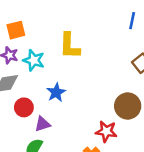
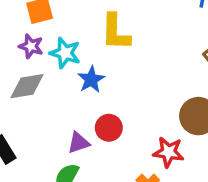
blue star: (56, 92) -> (91, 80), moved
red circle: (24, 107) -> (109, 128), moved

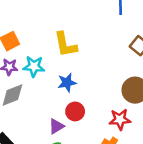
blue star: (91, 80) -> (67, 83), moved, turned 30

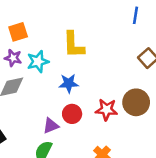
cyan star: (34, 66) -> (38, 62), turned -30
red star: (120, 119) -> (106, 110), moved

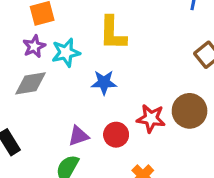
purple star: (13, 58) -> (34, 46), turned 30
red circle: (72, 114) -> (116, 135), moved

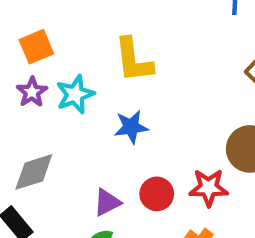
gray diamond: (31, 83) -> (34, 172), moved
red star: (151, 118) -> (209, 188), moved

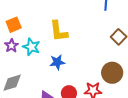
cyan star: (75, 94) -> (31, 47), turned -30

